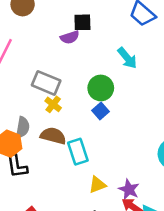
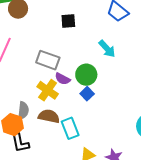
purple semicircle: (70, 37) -> (63, 79), moved, turned 49
gray rectangle: (46, 83) -> (48, 60), moved
yellow cross: (53, 104) -> (48, 90), size x1.5

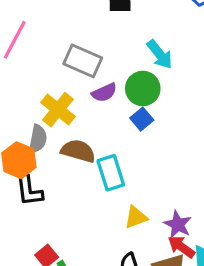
cyan arrow: (107, 49) -> (160, 54), moved
purple semicircle: (63, 79) -> (104, 93), turned -56
yellow cross: (48, 90) -> (58, 110), moved

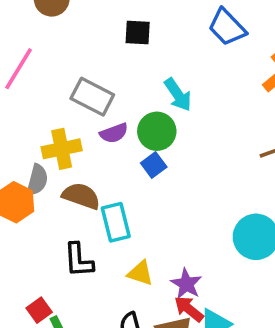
yellow cross: (58, 110) -> (62, 149), turned 36
black L-shape: (29, 191) -> (79, 260), moved
yellow triangle: (136, 217) -> (140, 273), turned 35

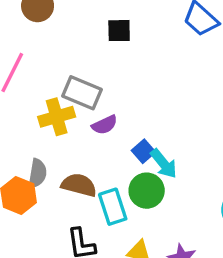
cyan arrow: (178, 95) -> (164, 164), moved
green circle: (157, 131) -> (147, 191), moved
yellow cross: (62, 149) -> (57, 117), moved

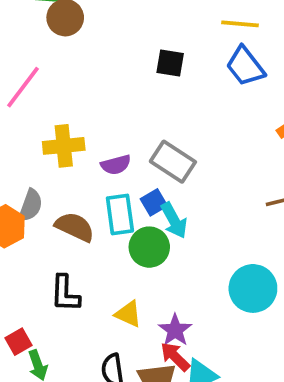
black square: (119, 31) -> (170, 63), moved
gray rectangle: (82, 93) -> (173, 162), moved
cyan rectangle: (113, 207) -> (120, 214), moved

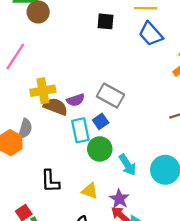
black square: (170, 63) -> (105, 21), moved
cyan arrow: (174, 220) -> (127, 165), moved
brown semicircle: (75, 227) -> (56, 107), moved

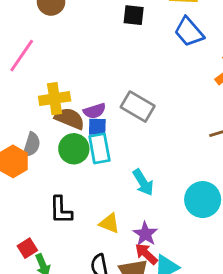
blue square: (101, 121) -> (97, 127), moved, turned 35
green circle: (100, 149) -> (74, 149), moved
cyan arrow: (127, 165) -> (143, 182), moved

